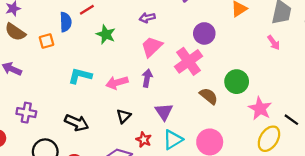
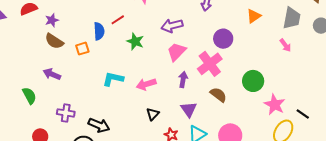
purple arrow: (147, 18) -> (172, 26), size x1.5
purple arrow: (147, 78) -> (183, 79), moved
brown semicircle: (209, 96) -> (218, 95), moved
black arrow: (77, 123) -> (99, 125), moved

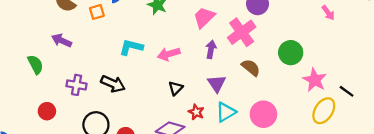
black arrow: (99, 125) -> (113, 84), moved

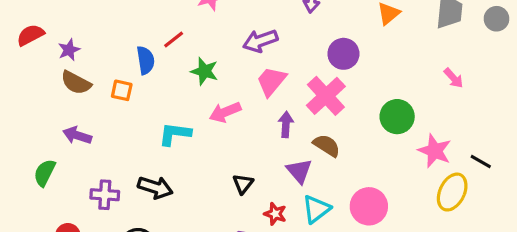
orange square: (97, 12) -> (122, 90), turned 35
pink arrow: (328, 13) -> (454, 78), moved
pink arrow: (169, 54) -> (225, 112), moved
green semicircle: (35, 64) -> (45, 173), turned -120
brown semicircle: (251, 68) -> (327, 145), moved

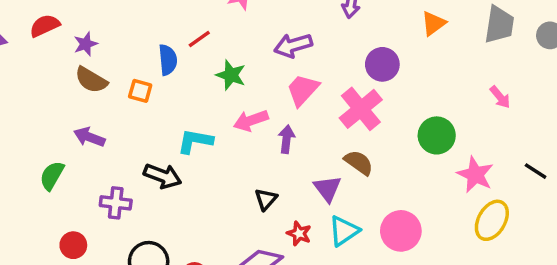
purple arrow: (286, 124) -> (287, 139), moved
black line: (481, 162) -> (536, 171), moved
black arrow: (155, 187) -> (163, 176), moved

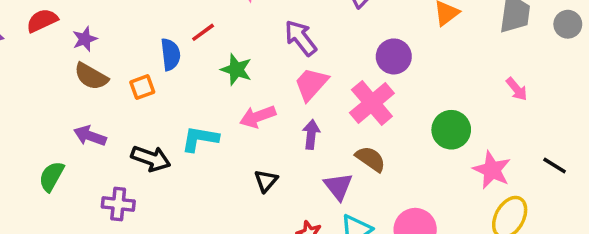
purple arrow: (293, 45) -> (301, 38), turned 69
orange square: (140, 91) -> (142, 87), turned -35
purple arrow: (287, 139) -> (311, 134), moved
black arrow: (163, 176) -> (151, 158), moved
black triangle: (266, 199) -> (266, 181), moved

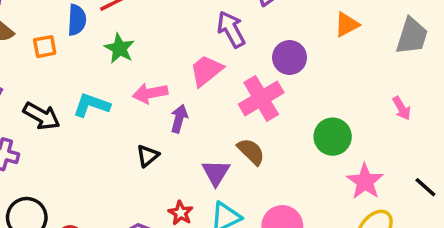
purple arrow: (301, 38) -> (231, 29), moved
green star: (236, 70) -> (119, 48), moved
purple arrow: (311, 134) -> (179, 119), moved

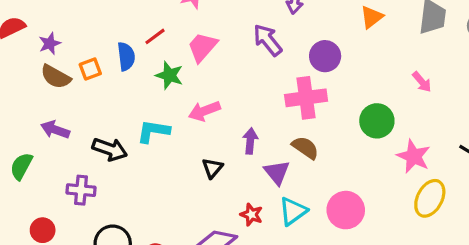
orange square: (45, 47) -> (90, 69), moved
pink trapezoid: (206, 71) -> (202, 47), moved
pink cross: (261, 98) -> (306, 98), turned 33
pink arrow: (402, 108) -> (422, 82), moved
purple arrow: (179, 119) -> (250, 141), moved

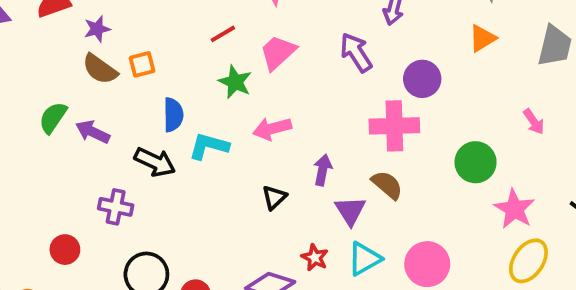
blue semicircle: (126, 56) -> (173, 115), moved
green semicircle: (21, 166) -> (53, 118), moved

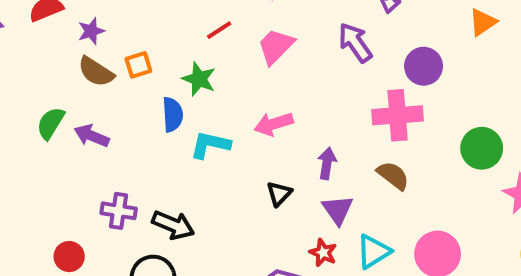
green star: (235, 82) -> (199, 79), moved
black arrow: (155, 162) -> (173, 225), moved
purple triangle: (350, 211) -> (338, 210), moved

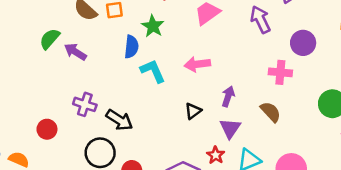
pink cross: (398, 115) -> (280, 72), size x0.7
cyan L-shape: (210, 145) -> (153, 71), turned 44

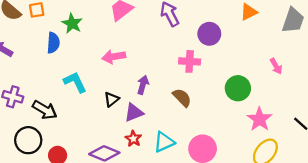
cyan L-shape: (153, 71) -> (75, 82), moved
purple triangle: (230, 128) -> (134, 113), moved, turned 36

